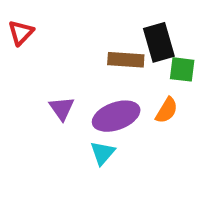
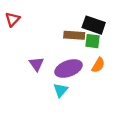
black rectangle: (159, 42) -> (94, 25), turned -55
green square: (182, 69) -> (93, 41), moved

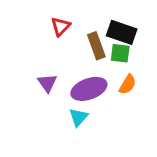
red triangle: (12, 19) -> (61, 26), moved
brown rectangle: (74, 35) -> (96, 46), turned 66

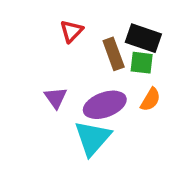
cyan triangle: (78, 117) -> (92, 138), size x1.6

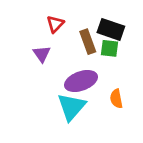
purple triangle: (56, 98) -> (42, 54), moved
orange semicircle: (150, 100) -> (116, 99), moved, turned 138

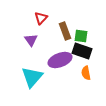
black rectangle: (111, 29) -> (82, 51), moved
cyan triangle: (72, 107) -> (32, 77), moved

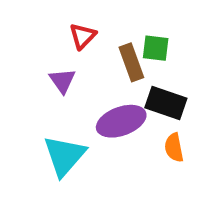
green square: (81, 36) -> (156, 48), moved

